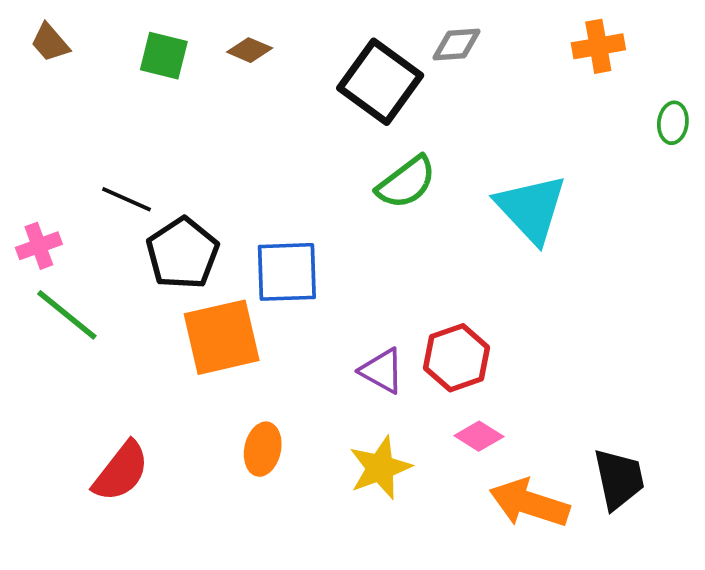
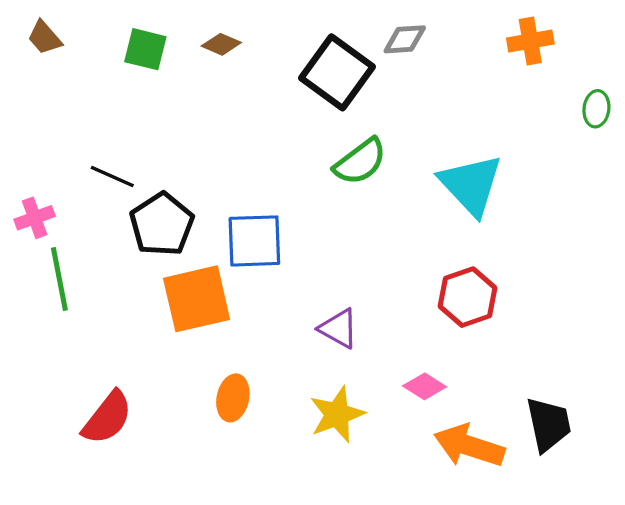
green line: (67, 315) -> (59, 279), turned 40
red hexagon: (457, 358) -> (468, 297), moved

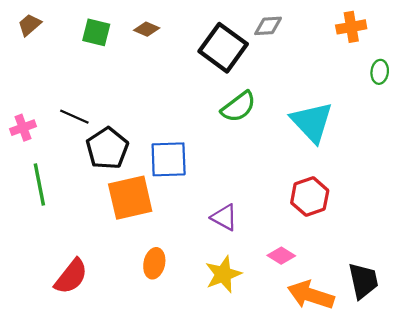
brown trapezoid: (44, 38) -> (30, 25), turned 90
green ellipse: (596, 109) -> (380, 72), moved
pink cross: (35, 218) -> (23, 128), moved

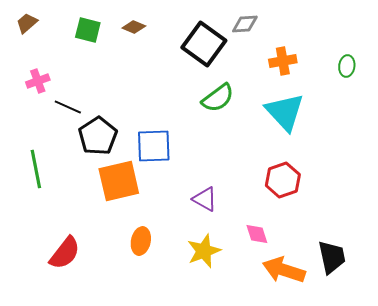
orange cross: (351, 27) -> (283, 61), moved
pink cross: (23, 128) -> (38, 81), moved
pink diamond: (281, 256) -> (257, 234), turned 40

